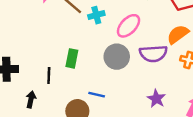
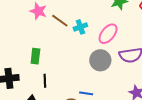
green rectangle: (72, 58) -> (35, 56), moved

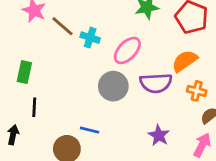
cyan cross: (80, 27) -> (90, 38), turned 32

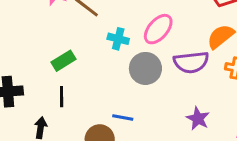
cyan cross: (90, 38) -> (118, 39), moved
green rectangle: (24, 72) -> (64, 61), moved, turned 50

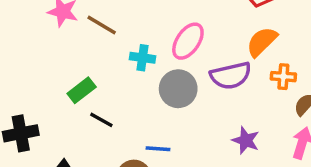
black line: (62, 97) -> (101, 120), moved, turned -54

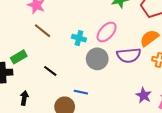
brown line: (102, 25) -> (43, 31), moved
green rectangle: (82, 90) -> (19, 57), moved
purple star: (246, 140) -> (144, 95), moved

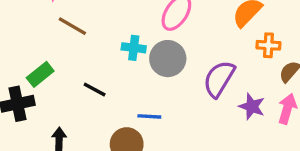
cyan cross: (79, 38) -> (134, 48), moved
purple semicircle: (129, 55) -> (219, 79), moved, turned 135

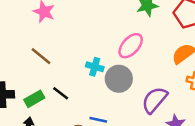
brown line: (72, 26) -> (41, 56), moved
green rectangle: (40, 74) -> (34, 99), moved

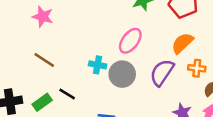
purple semicircle: (155, 100) -> (162, 72), moved

